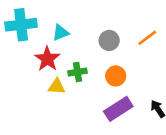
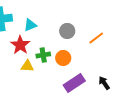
orange line: (147, 38) -> (96, 38), moved
orange circle: (116, 76) -> (63, 58), moved

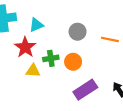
orange line: (96, 38) -> (110, 39), turned 49

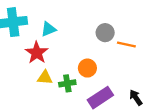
gray circle: (78, 32) -> (105, 33), moved
green cross: (51, 58) -> (67, 83), moved

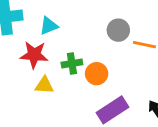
red star: (37, 53) -> (34, 55), turned -30
green cross: (67, 83) -> (72, 64), moved

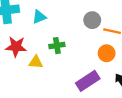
red star: (34, 55) -> (16, 47), moved
orange circle: (97, 74) -> (107, 53), moved

